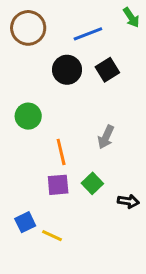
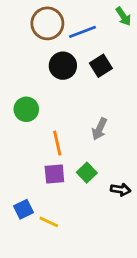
brown circle: (28, 28) -> (47, 23), moved

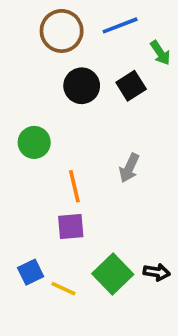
green arrow: (123, 16) -> (160, 53), moved
blue line: (83, 32) -> (120, 25), moved
green square: (87, 173) -> (113, 274), moved, size x1.5
black arrow: (121, 190) -> (157, 272), moved

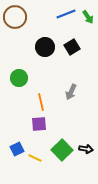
brown circle: (62, 31) -> (15, 17), moved
green arrow: (160, 53) -> (88, 17), moved

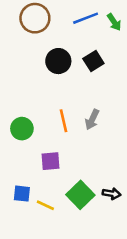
brown circle: (15, 17) -> (35, 18), moved
green circle: (19, 78) -> (22, 129), moved
orange line: (41, 102) -> (64, 121), moved
blue square: (17, 149) -> (22, 194), turned 32

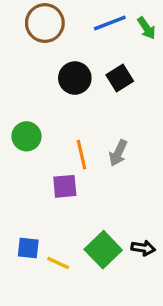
green circle: (22, 129) -> (27, 136), moved
purple square: (51, 161) -> (65, 186), moved

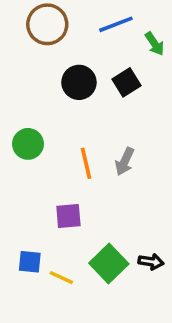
green arrow: (146, 28) -> (155, 44), moved
purple square: (65, 186) -> (68, 216), moved

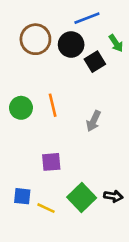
brown circle: (47, 24) -> (35, 39), moved
green arrow: (155, 44) -> (116, 43), moved
black circle: (79, 82) -> (71, 45), moved
orange line: (86, 163) -> (53, 105), moved

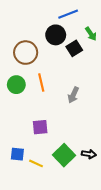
brown circle: (35, 39) -> (26, 53), moved

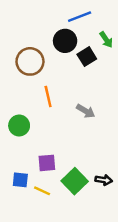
green circle: (16, 85) -> (19, 126), moved
gray arrow: (73, 95) -> (86, 111), turned -84
purple square: (40, 127) -> (47, 163), moved

